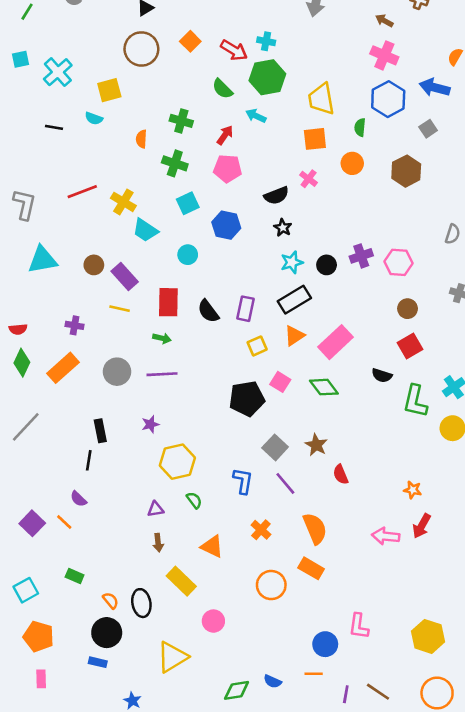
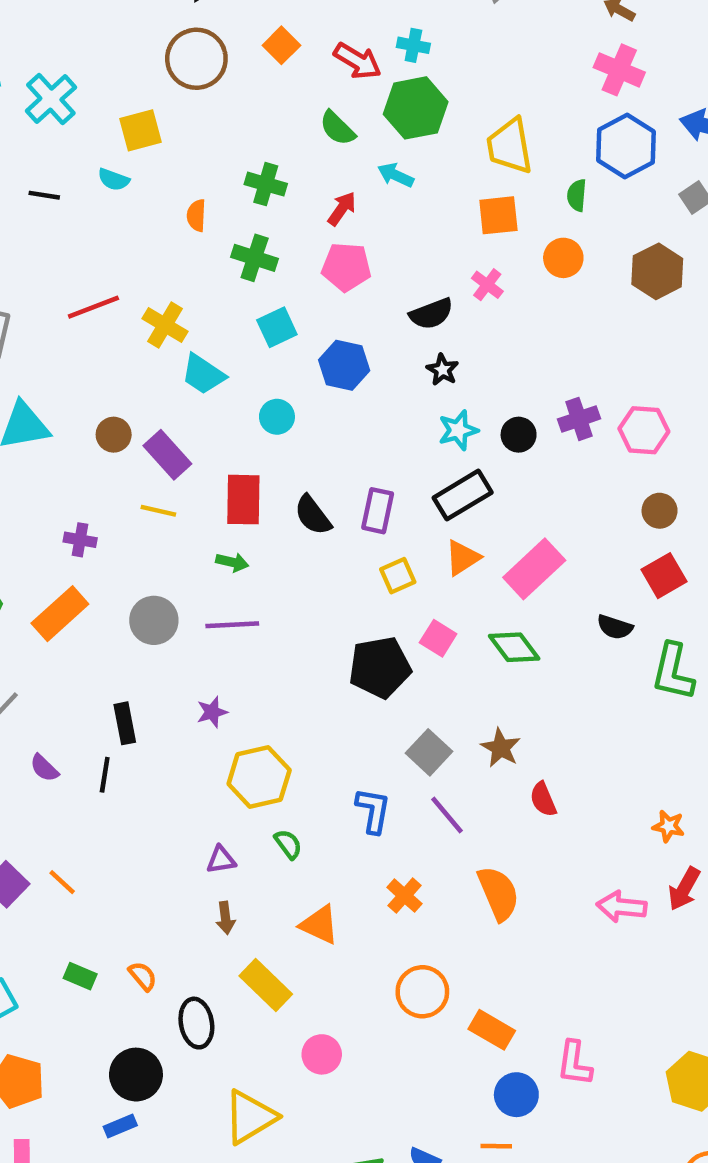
purple semicircle: (78, 499) -> (44, 768), moved
orange rectangle: (311, 568) -> (492, 1030), moved
orange semicircle: (111, 600) -> (143, 976), moved
blue rectangle: (98, 662) -> (120, 1126), turned -36

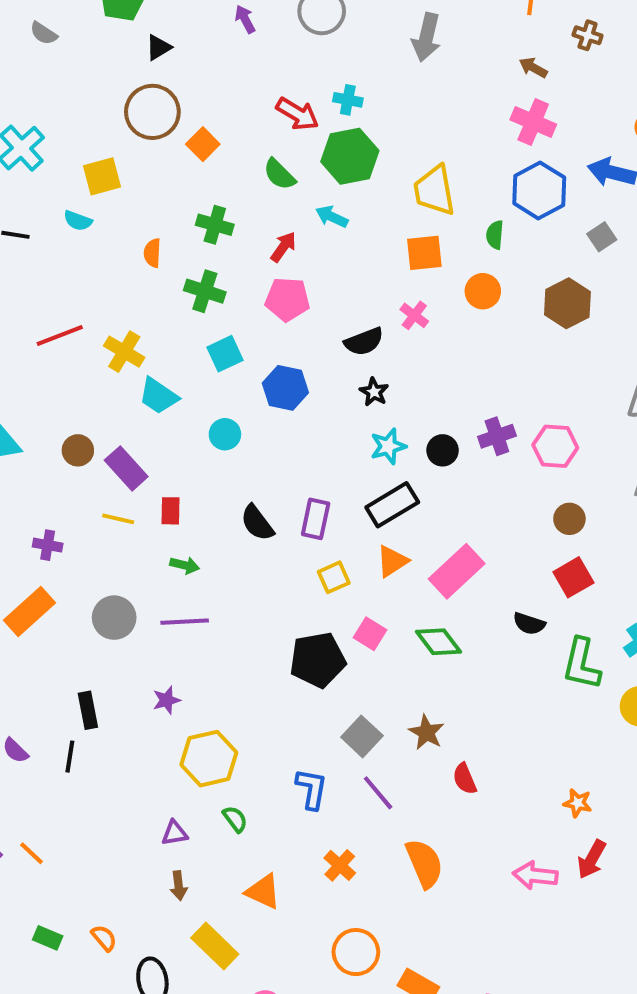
orange square: (281, 45) -> (203, 144), moved
red rectangle: (243, 500) -> (171, 511), moved, size x0.6

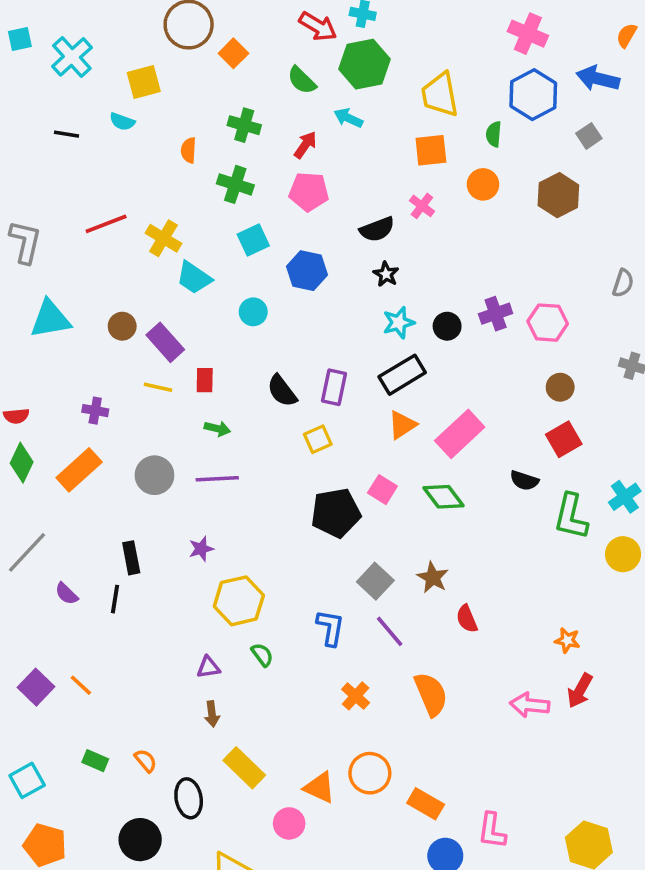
yellow square: (334, 577) -> (318, 439), moved
orange triangle: (263, 892) -> (320, 788), moved

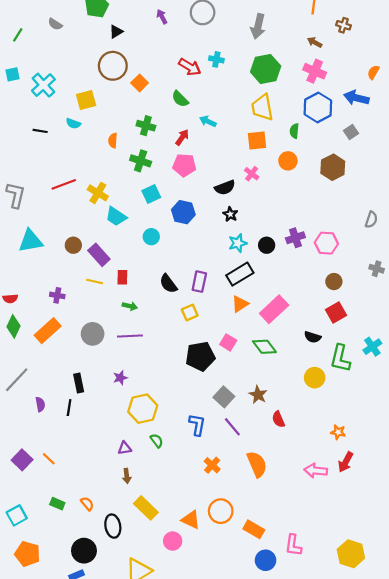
green hexagon: (365, 64) -> (266, 69), moved
yellow circle: (623, 554) -> (315, 378), moved
purple semicircle: (67, 594) -> (40, 404), turned -144

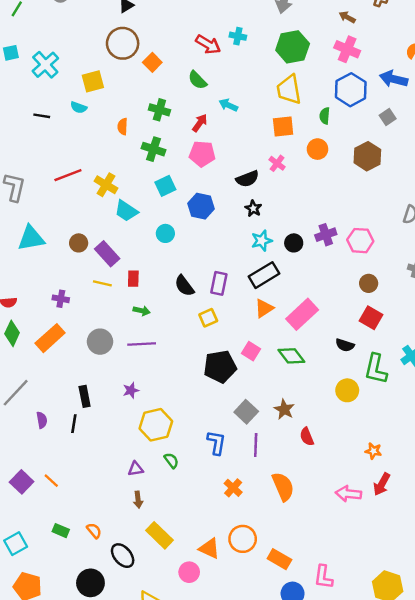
red square: (336, 313) -> (371, 318), turned -30
purple line: (232, 427) -> (256, 445), turned 42
black ellipse: (113, 526) -> (123, 556), turned -30

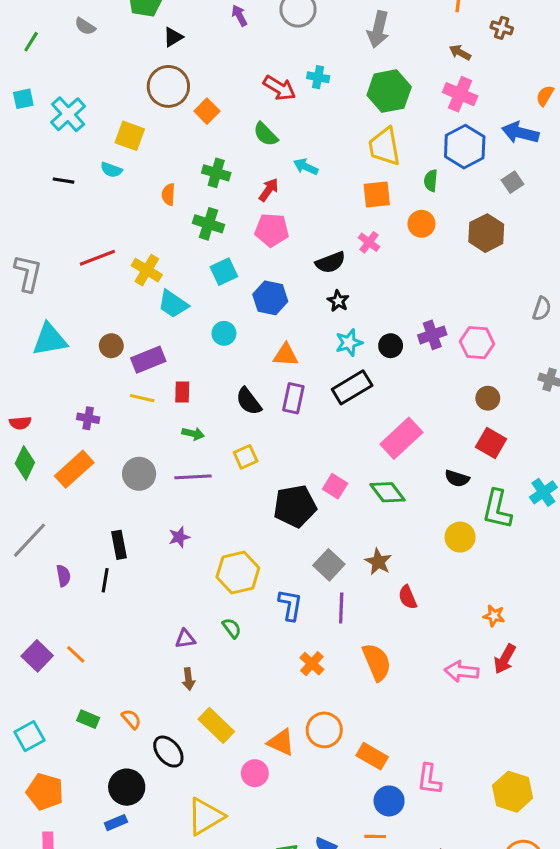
yellow square: (93, 81) -> (130, 136), turned 35
purple rectangle: (107, 254) -> (148, 360), turned -70
orange triangle: (264, 308) -> (286, 355), moved, turned 36
yellow square: (208, 318) -> (246, 457), moved
yellow hexagon: (156, 425) -> (238, 573), moved

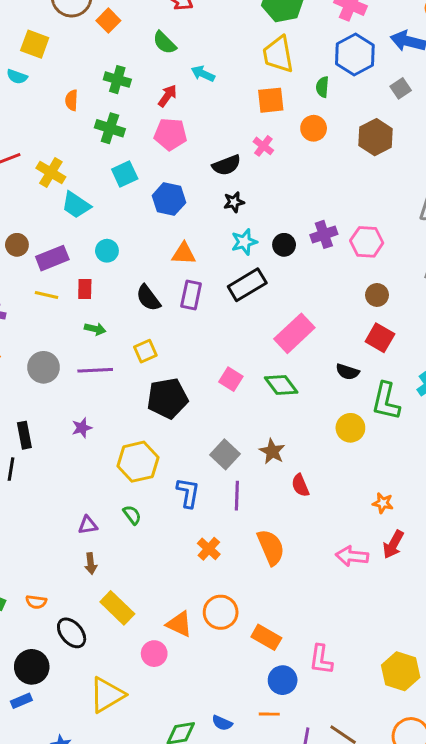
black star: (338, 301) -> (234, 202), turned 30
cyan circle: (224, 333) -> (107, 251), moved
black pentagon: (295, 506) -> (167, 398), moved
orange semicircle: (131, 719) -> (36, 602), turned 138

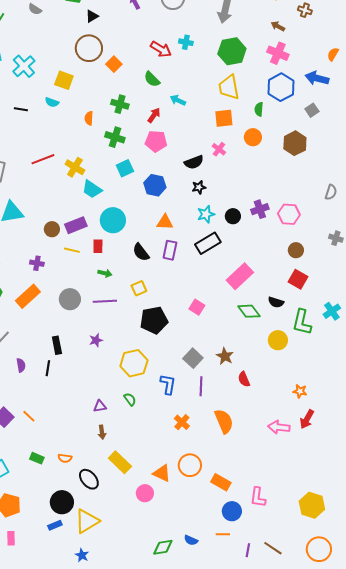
brown circle: (17, 245) -> (52, 229), moved
cyan circle: (107, 251) -> (113, 220), size x1.6
green diamond: (281, 385) -> (249, 311), moved
yellow triangle: (107, 695) -> (87, 521), moved

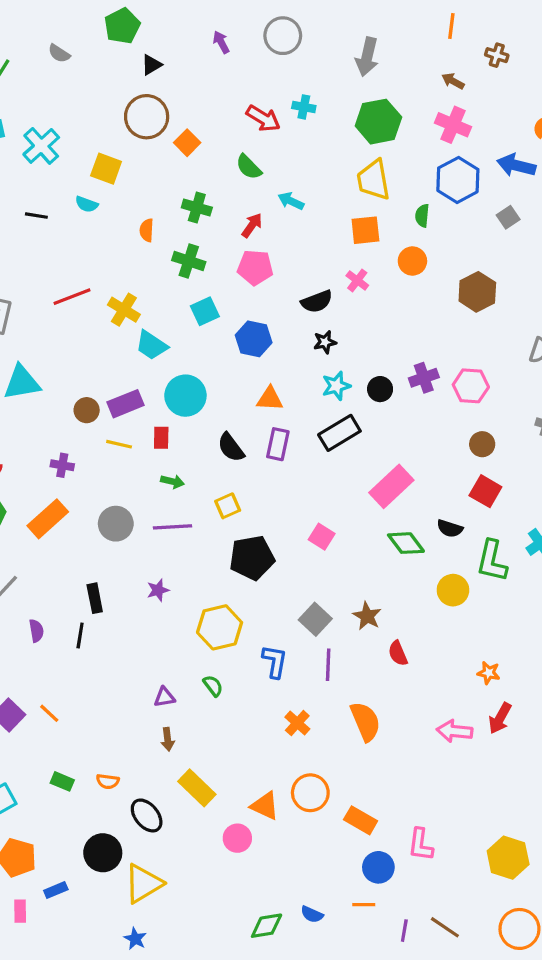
brown hexagon: (295, 143) -> (477, 292), moved
blue rectangle: (55, 525) -> (56, 890), moved

